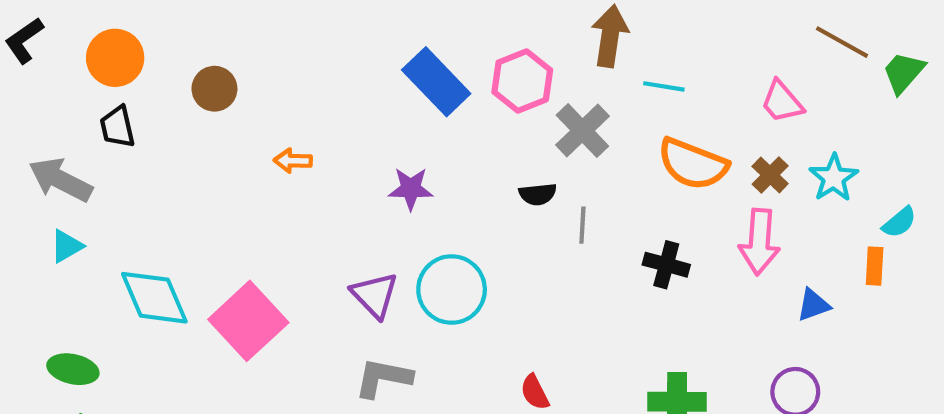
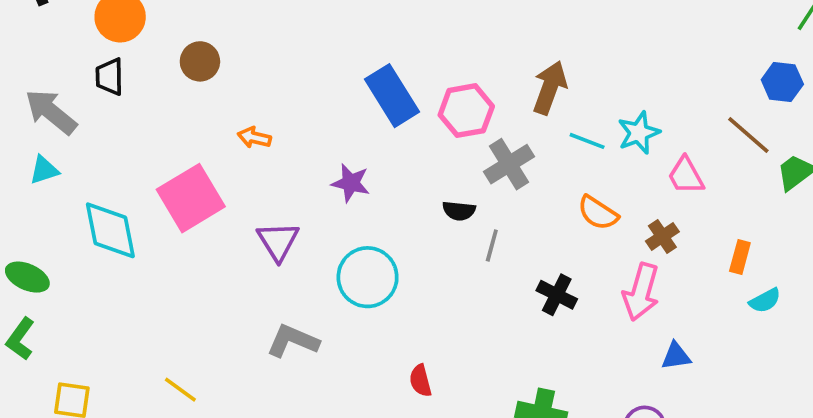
orange semicircle: (693, 164) -> (598, 213), size x0.7
cyan star: (834, 178) -> (639, 133), moved
orange rectangle: (875, 266) -> (740, 257), moved
purple triangle: (375, 295) -> (278, 241), moved
pink square: (248, 321) -> (191, 198), moved

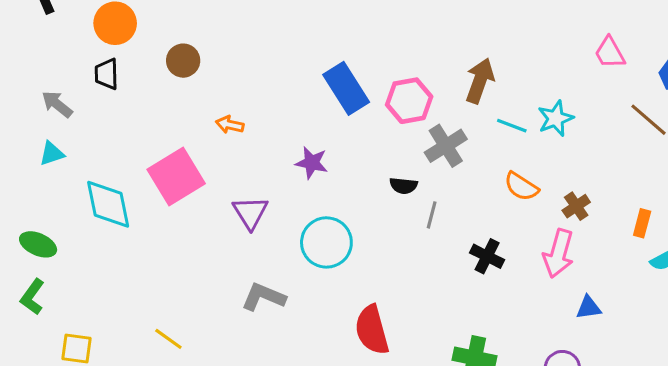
gray arrow: (51, 112) -> (57, 104), size x0.7
pink trapezoid: (686, 176) -> (610, 53), moved
red semicircle: (420, 381) -> (372, 330), size x1.8

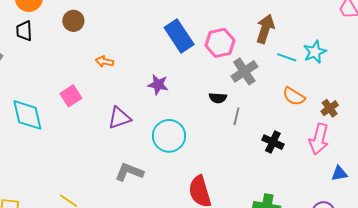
pink square: (176, 176) -> (71, 96), size x0.6
purple triangle: (250, 213) -> (119, 118), turned 45

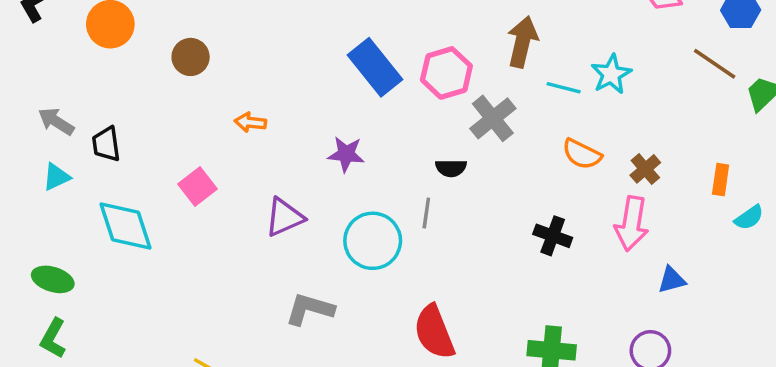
black trapezoid: (24, 31) -> (106, 144), moved
gray line: (236, 116) -> (426, 213), moved

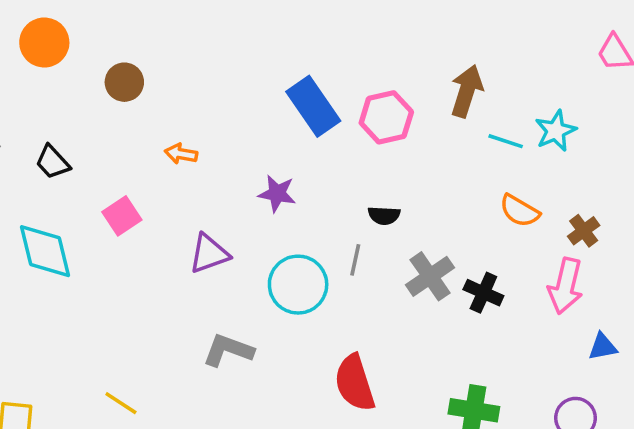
gray cross: (493, 118) -> (430, 276), moved
black trapezoid: (106, 144) -> (53, 162), moved, turned -39

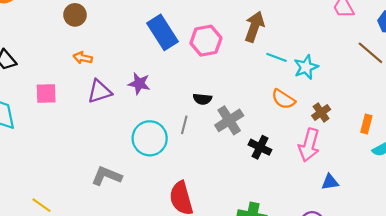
brown circle: (124, 82) -> (75, 15), moved
cyan star: (556, 131) -> (306, 67), moved
pink square: (122, 216) -> (46, 94), turned 30
purple triangle: (209, 254) -> (99, 91), moved
gray cross: (430, 276) -> (229, 120), moved

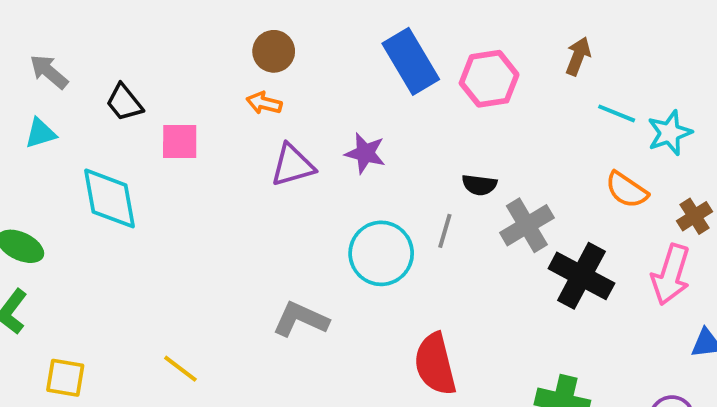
brown circle: (75, 15) -> (274, 51), moved
brown arrow: (254, 27) -> (578, 56), size x0.7
pink square: (46, 94) -> (180, 142), moved
black cross: (260, 147) -> (581, 276), size x1.5

